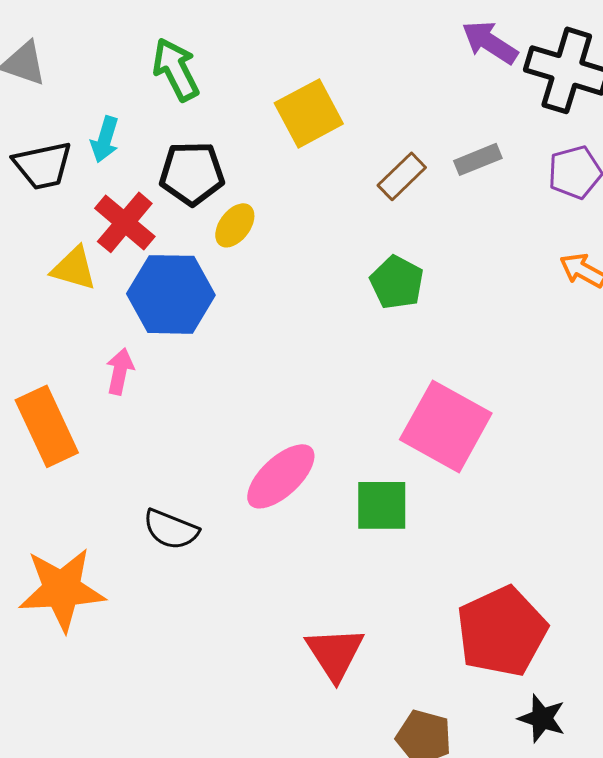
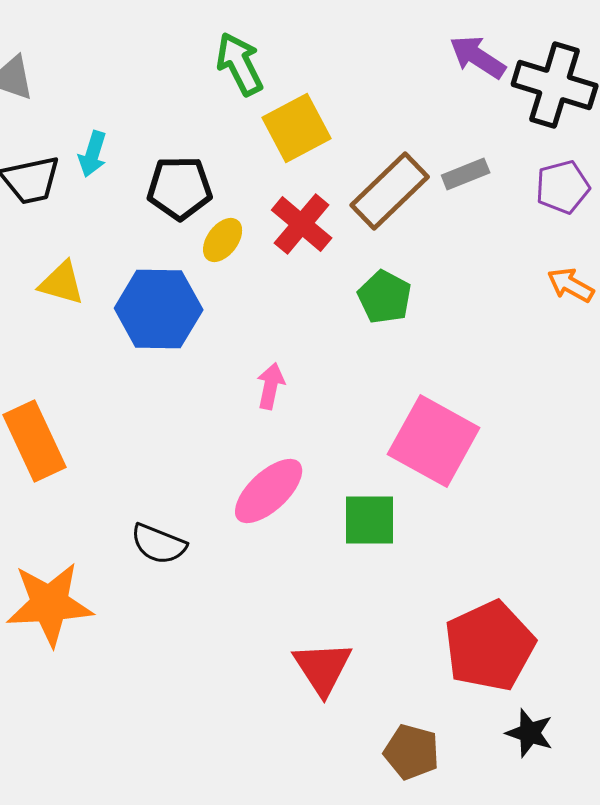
green arrow: (176, 69) -> (240, 64), moved
brown rectangle: (402, 176) -> (390, 191), size x1.6
red cross: (125, 222) -> (302, 224), moved
pink arrow: (120, 371) -> (271, 386), moved

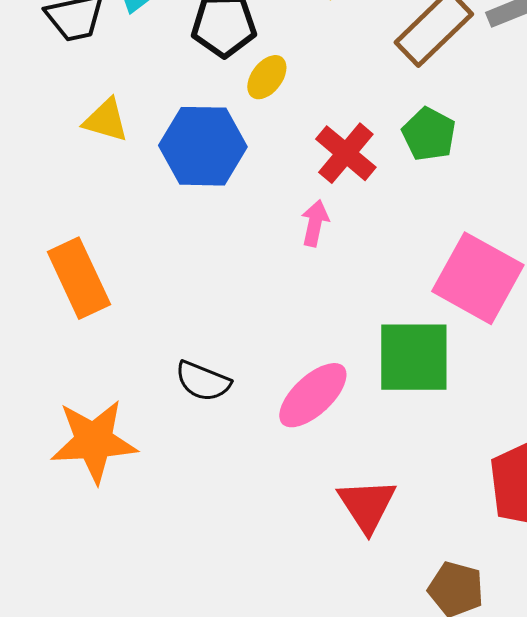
red cross: (302, 224) -> (346, 153), moved
pink ellipse: (269, 491) -> (313, 395), moved
green square: (370, 520) -> (414, 357), size x1.4

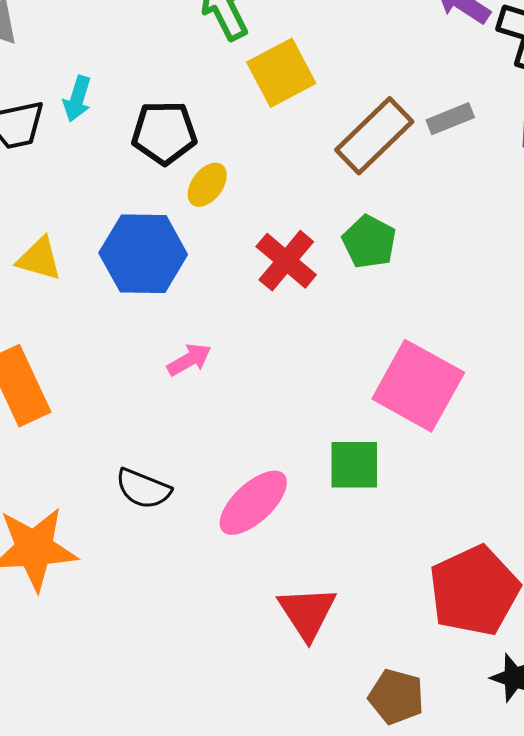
yellow triangle: (106, 120) -> (39, 259), moved
pink arrow: (315, 223) -> (189, 360), moved, turned 48
green square: (414, 357) -> (354, 465), size x0.7

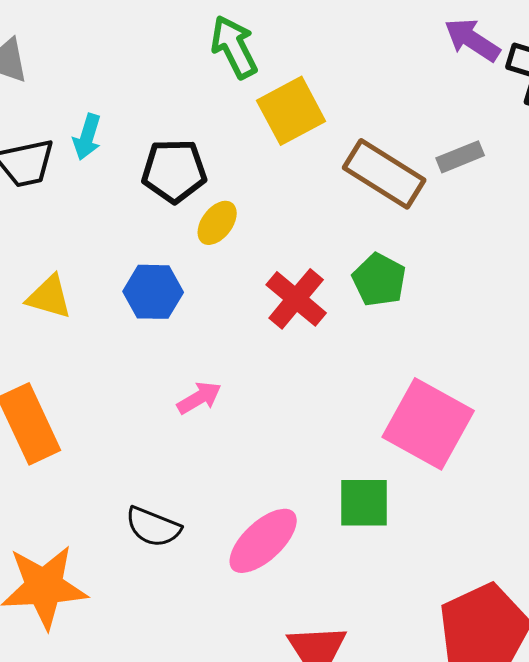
brown rectangle: (374, 136) -> (384, 174), turned 76
blue hexagon: (143, 254) -> (153, 292), size x0.7

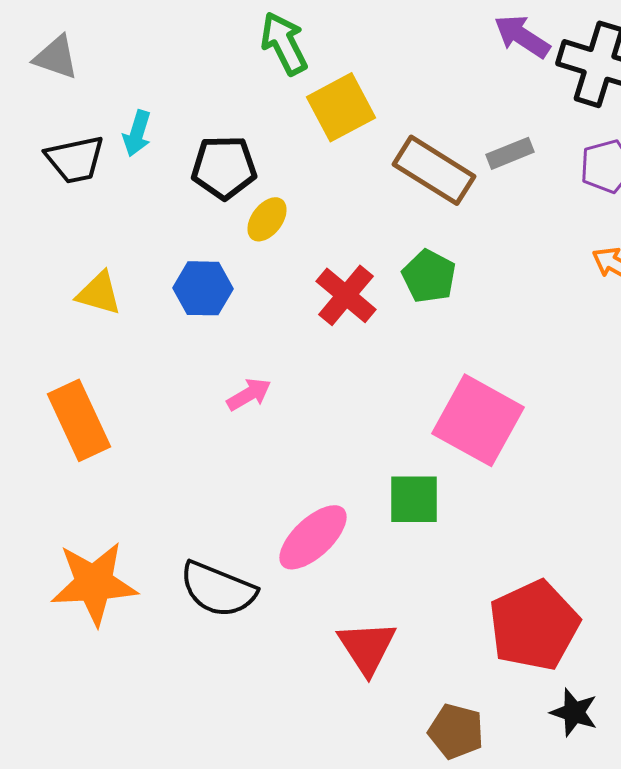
black semicircle: (153, 527) -> (218, 589), moved, size x1.4

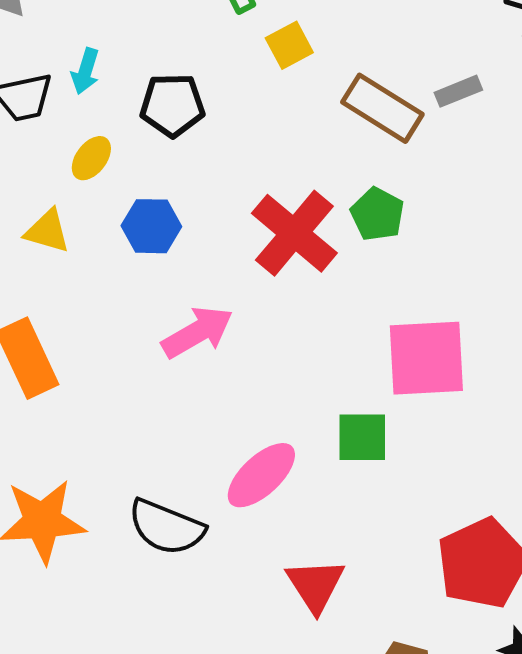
yellow square: (341, 107) -> (289, 45), size x0.7
yellow ellipse: (267, 219) -> (91, 158), moved
red cross: (346, 295) -> (294, 233), size x1.4
pink arrow: (249, 394) -> (197, 332), size x1.6
pink square: (478, 420) -> (426, 358), turned -32

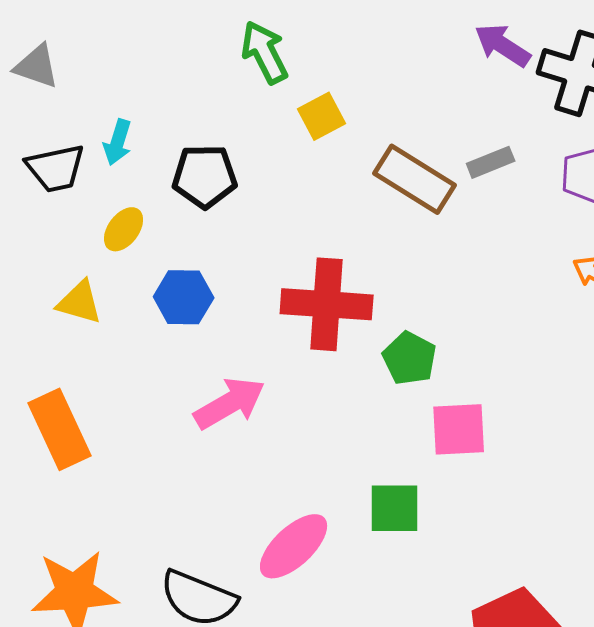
green pentagon: (377, 214) -> (410, 358), moved
red cross: (294, 233) -> (327, 304), turned -36
pink square: (426, 358) -> (459, 429), size x0.7

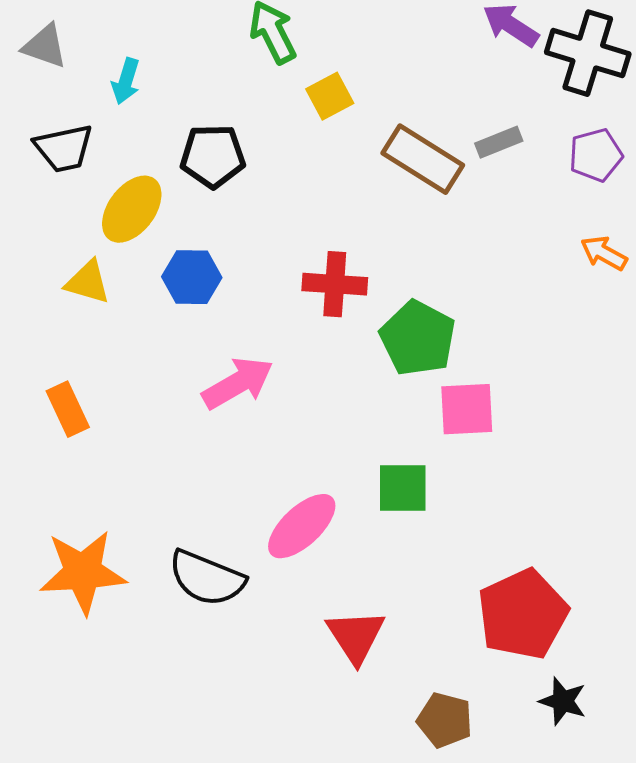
cyan arrow: (118, 142) -> (126, 81), moved
yellow ellipse: (124, 229) -> (132, 209), size x1.5
red cross: (327, 304) -> (335, 284), size x0.7
green pentagon: (410, 358) -> (418, 338), size x1.4
orange rectangle: (60, 429) -> (68, 409), size x0.7

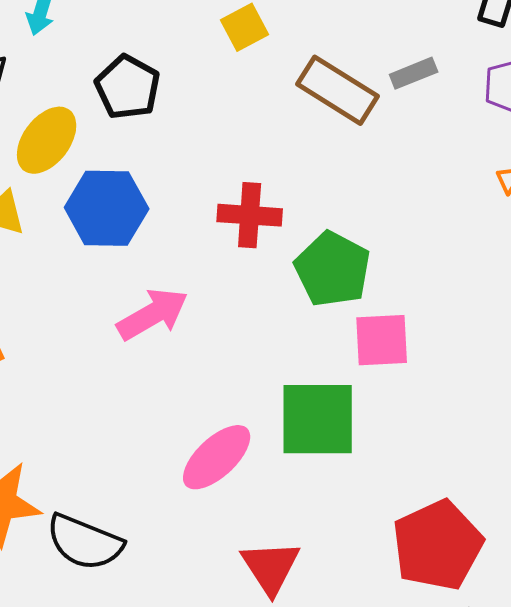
black pentagon: (213, 156) -> (128, 87), turned 30
blue hexagon: (192, 277) -> (107, 208), size x1.4
green square: (403, 488) -> (318, 419), size x1.5
black semicircle: (207, 578) -> (85, 542), moved

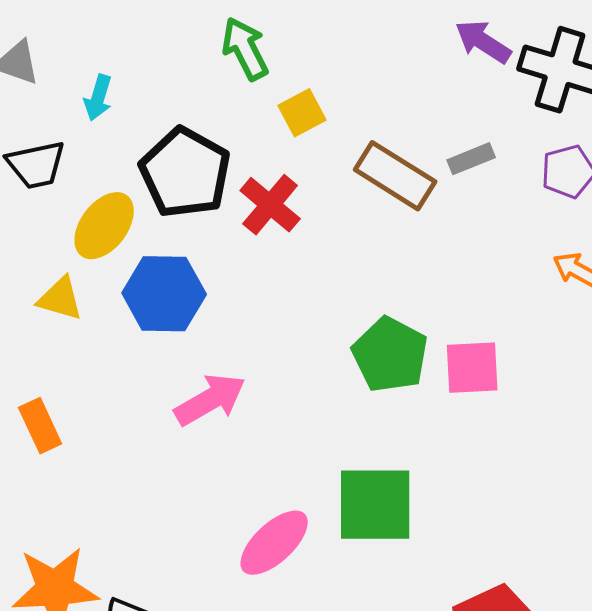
black pentagon: (128, 87) -> (185, 173), size x1.4
red cross: (250, 215) -> (270, 205), moved, turned 36
pink square: (382, 340) -> (472, 368), moved

